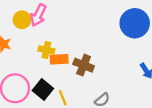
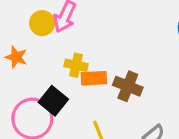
black square: (43, 89) -> (53, 101), moved

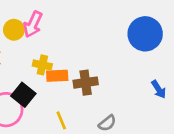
brown cross: (128, 86) -> (86, 83), turned -30

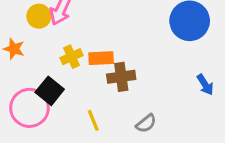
yellow cross: (42, 65) -> (71, 57), turned -36
orange rectangle: (57, 76) -> (101, 58), moved

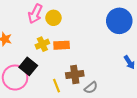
yellow circle: (39, 16) -> (53, 18), moved
brown cross: (121, 77) -> (75, 74), moved

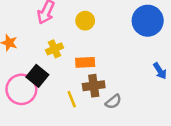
yellow circle: (53, 18) -> (85, 21), moved
orange rectangle: (62, 45) -> (85, 62), moved

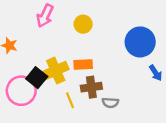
blue circle: (148, 21) -> (140, 42), moved
yellow cross: (54, 49) -> (56, 71), moved, size x1.5
gray semicircle: (113, 102) -> (110, 103), turned 42

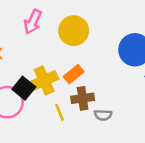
yellow circle: (83, 24) -> (74, 31), size x1.5
orange rectangle: (83, 65) -> (74, 74), turned -36

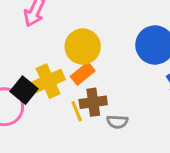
yellow circle: (74, 31) -> (83, 47), moved
yellow line: (60, 112) -> (77, 111), moved

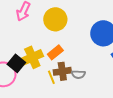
yellow circle: (83, 47) -> (55, 19), moved
gray semicircle: (117, 122) -> (78, 74), moved

